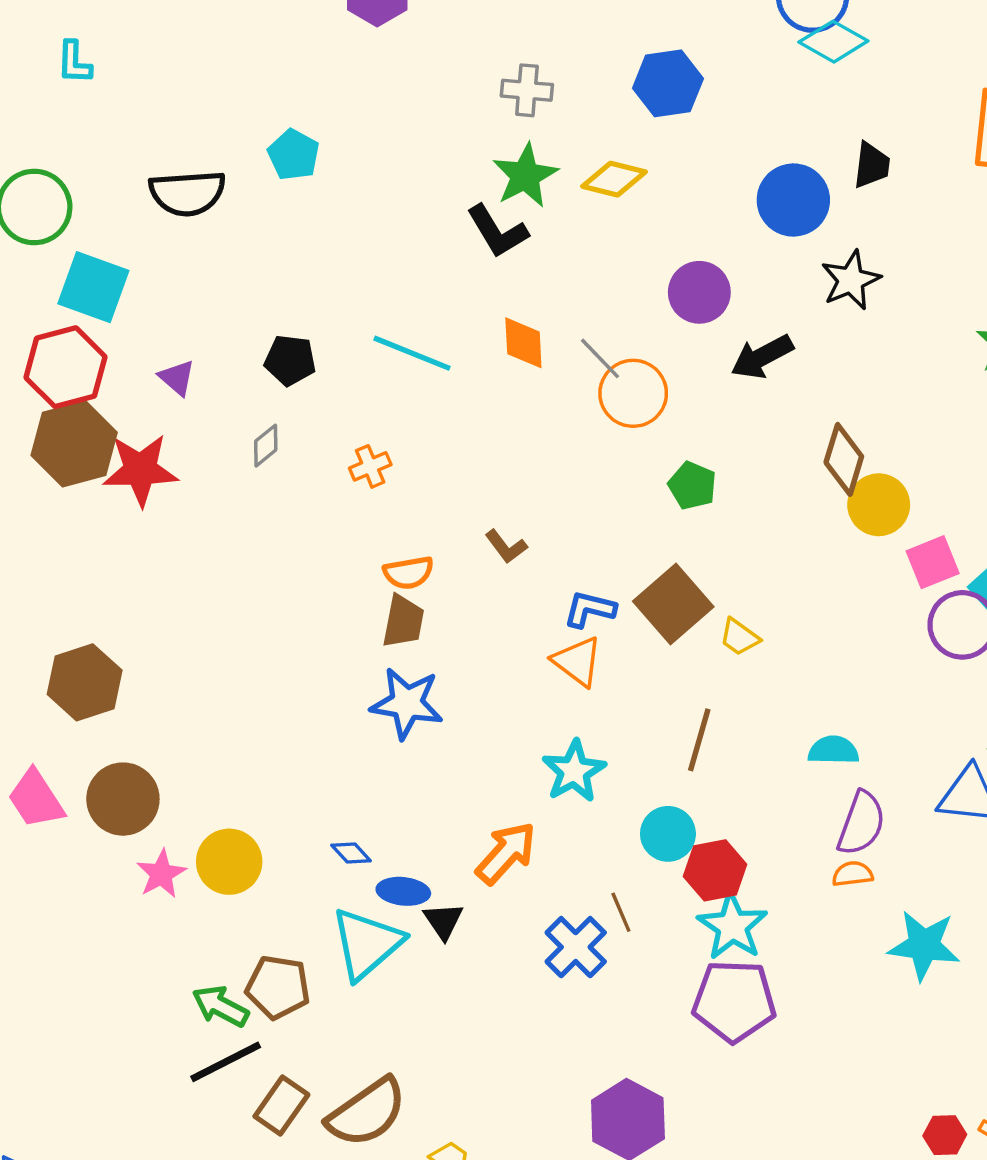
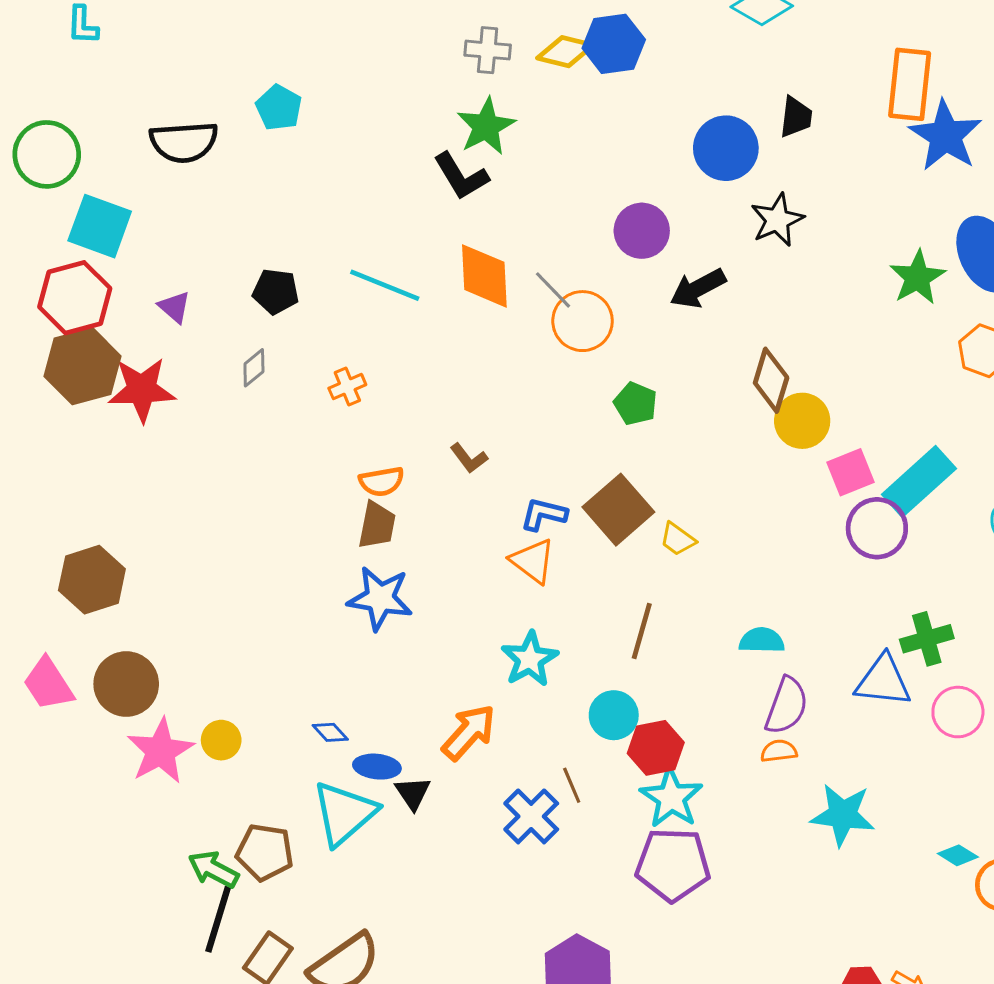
yellow diamond: (614, 179) -> (565, 52), moved
orange diamond: (523, 343) -> (484, 276), size x1.4
yellow circle: (229, 862) -> (221, 740), size x0.7
pink star: (161, 874) -> (160, 751), size x1.5
black line: (226, 1062) -> (218, 919), turned -46

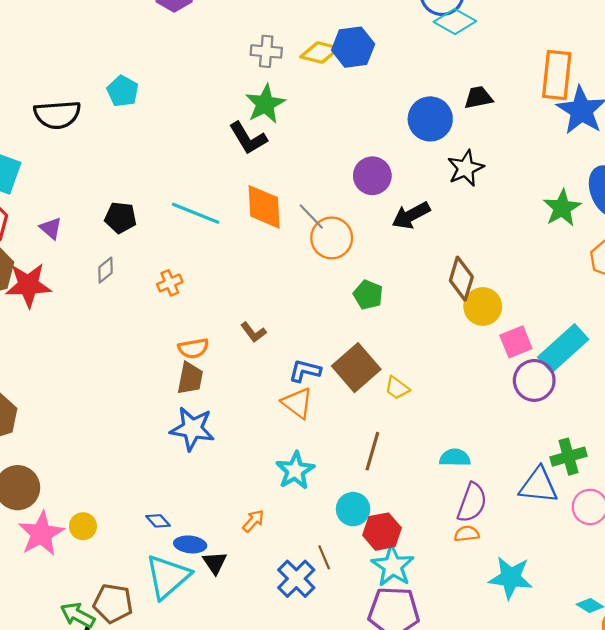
black trapezoid: (796, 117) -> (478, 97), turned -108
orange arrow: (469, 732) -> (253, 521), size x0.6

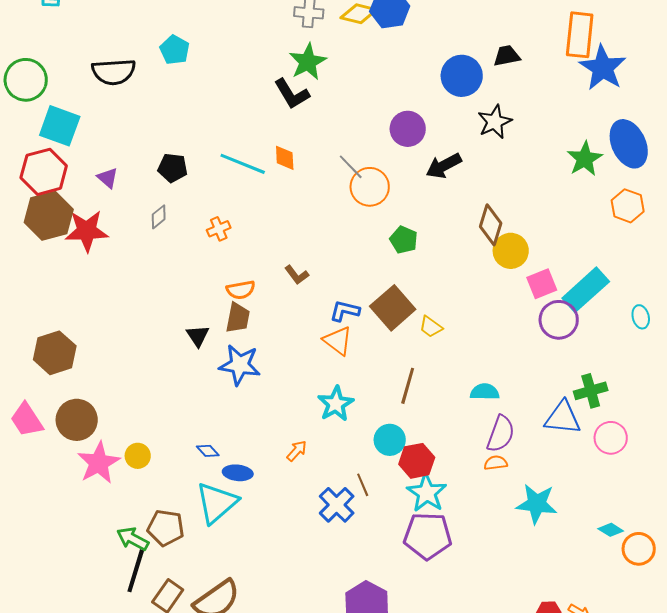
orange diamond: (264, 207) -> (285, 158), moved, size x0.6
black triangle: (215, 563) -> (198, 336), moved

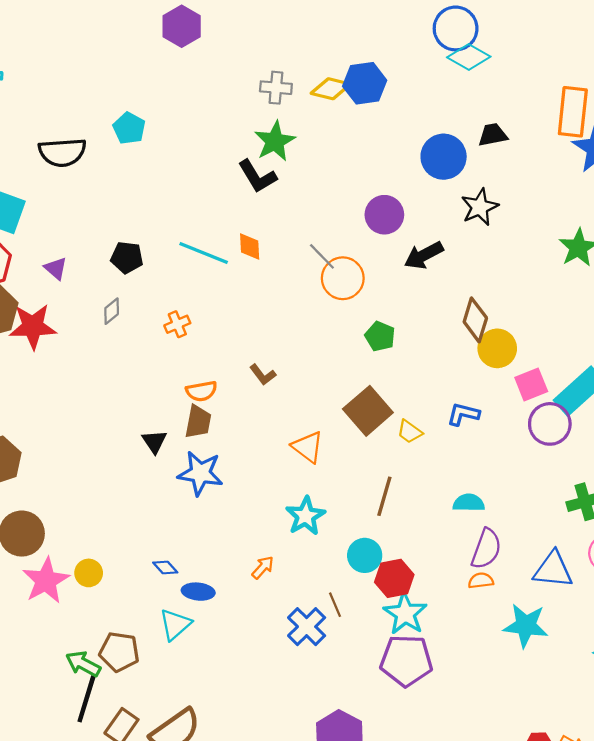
blue L-shape: (345, 311) -> (463, 414), moved
blue triangle: (563, 418) -> (553, 570), moved
cyan triangle: (217, 503) -> (175, 624), size x0.7

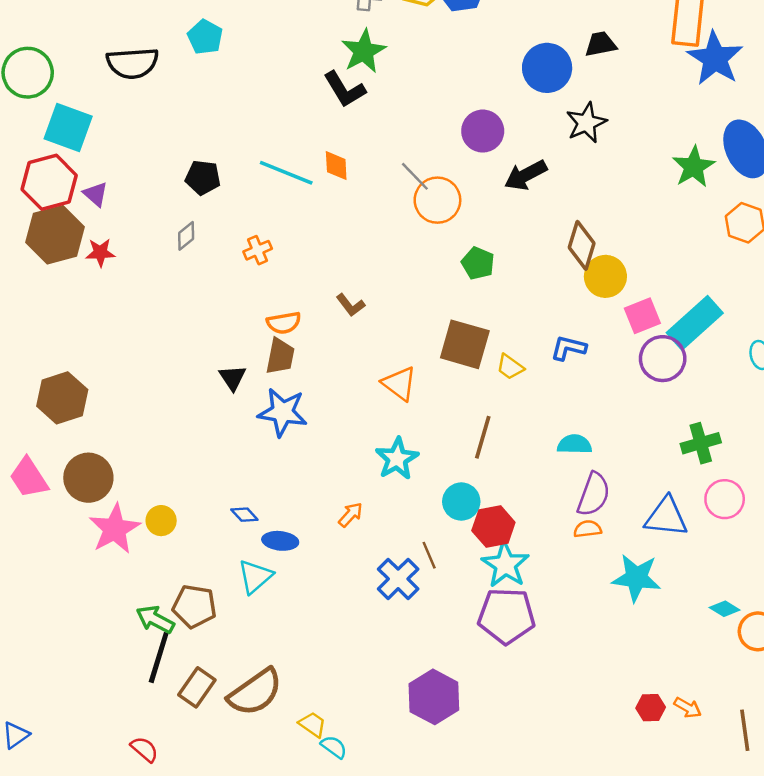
purple triangle: (56, 268) -> (96, 194), moved
red star: (33, 326) -> (100, 253), size x0.6
brown square: (368, 411) -> (465, 344), turned -33

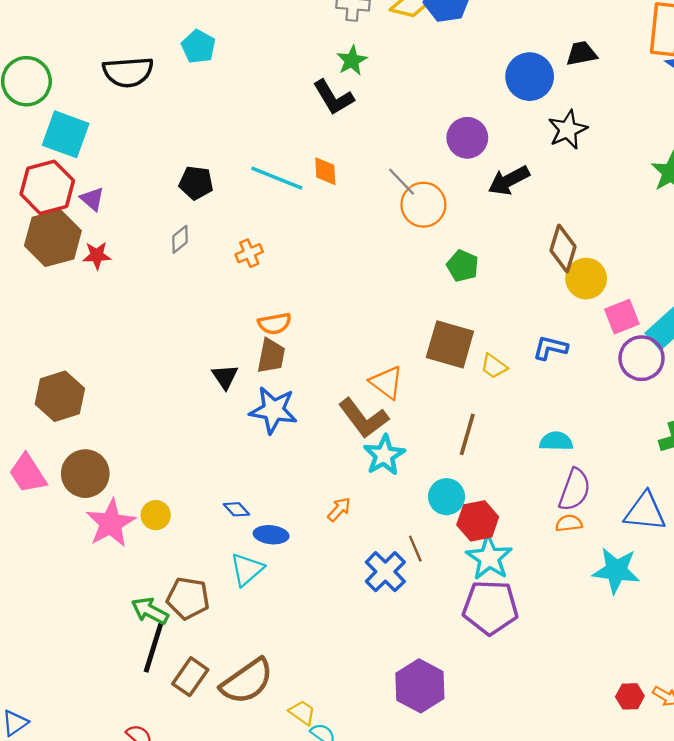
green star: (364, 51) -> (352, 60), size x0.7
brown L-shape: (350, 305) -> (363, 418), moved, size x1.8

